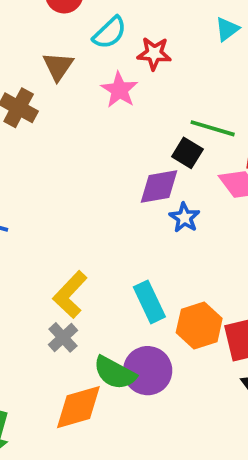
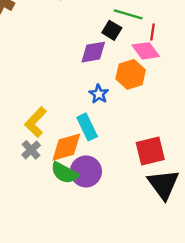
blue star: (184, 218) -> (99, 94), moved
orange hexagon: (199, 325) -> (131, 74), moved
orange diamond: (78, 407) -> (66, 147), moved

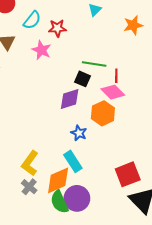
green semicircle: (65, 173) -> (59, 202), turned 45

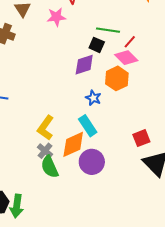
pink star: (41, 50) -> (56, 17), turned -30
red line: (116, 76) -> (130, 42), turned 40
red square: (128, 174) -> (141, 138), size x0.7
green semicircle: (59, 202) -> (50, 167), moved

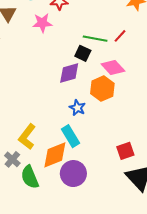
red line: (130, 42) -> (120, 36), moved
gray cross: (45, 151) -> (12, 159), moved

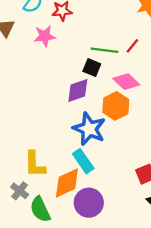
blue star: (77, 108) -> (89, 129), size x1.8
yellow L-shape: (27, 137) -> (35, 164), turned -35

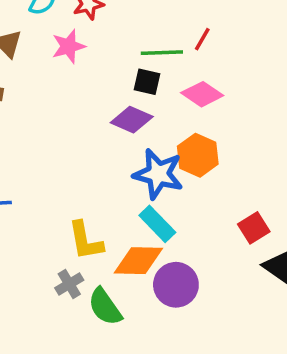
purple diamond: (78, 91) -> (132, 120), turned 52
orange hexagon: (116, 106) -> (198, 155), moved
orange diamond: (67, 183) -> (138, 261), turned 36
gray cross: (20, 191) -> (69, 284), turned 30

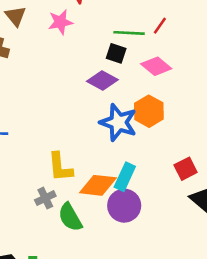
cyan rectangle: (157, 224) -> (125, 177), moved, turned 64

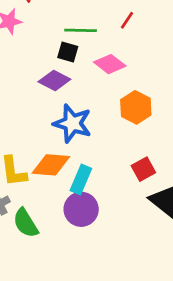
red line: (160, 26) -> (127, 20), moved
orange hexagon: (149, 111) -> (136, 107), moved
orange diamond: (98, 185) -> (51, 165), moved

